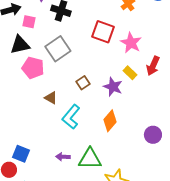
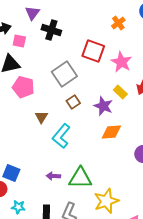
gray square: (58, 49) -> (64, 74), moved
brown triangle: (51, 98) -> (41, 117), turned 32
orange diamond: (110, 121) -> (111, 132), moved, turned 45

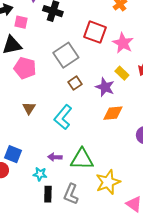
brown triangle: (41, 117) -> (29, 108), moved
cyan star: (18, 207) -> (40, 174), moved

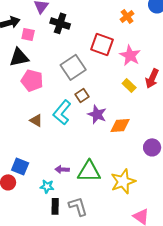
purple star: (105, 87) -> (97, 114), moved
brown triangle: (29, 108) -> (36, 120), turned -32
cyan L-shape: (63, 117) -> (62, 112), moved
yellow star: (108, 182) -> (123, 181), moved
gray L-shape: (71, 194) -> (78, 206), turned 140

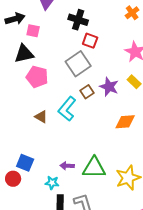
black cross: (60, 23) -> (78, 20), moved
red square: (102, 44) -> (90, 41), moved, size x0.7
purple star: (97, 114) -> (109, 87), moved

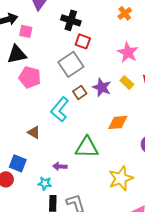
brown triangle: (41, 117) -> (34, 132), moved
green triangle: (94, 168) -> (87, 147), moved

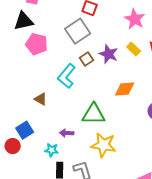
blue square: (18, 163) -> (25, 130), turned 36
yellow star: (121, 178) -> (104, 145), moved, turned 30

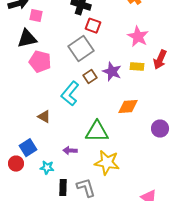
yellow rectangle: (134, 49) -> (137, 67), turned -40
cyan star: (52, 150) -> (47, 168), moved

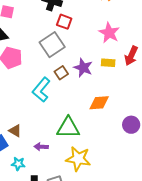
brown triangle: (44, 117) -> (15, 131), moved

